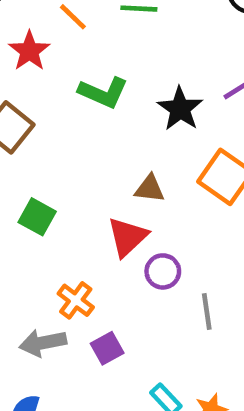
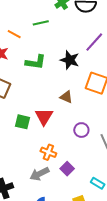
brown triangle: (150, 189) -> (66, 97), turned 32
red triangle: (128, 237) -> (44, 117), moved

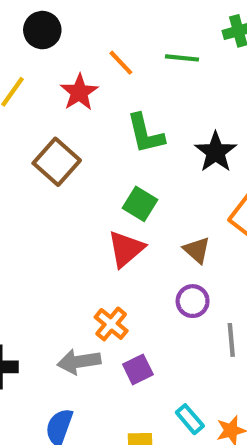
green L-shape: (36, 62) -> (145, 134), turned 50
brown triangle: (66, 97) -> (197, 250), moved
green square: (23, 122) -> (140, 204), moved

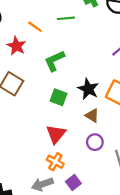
green L-shape: (145, 134) -> (54, 61), turned 90
black star: (216, 152) -> (88, 89), moved
red triangle: (126, 249) -> (56, 134), moved

